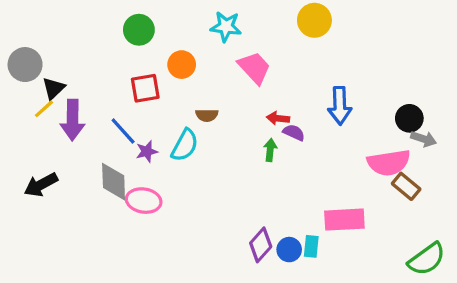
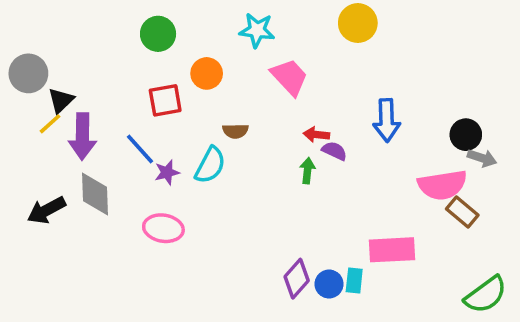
gray diamond: (114, 182) -> (95, 194), moved

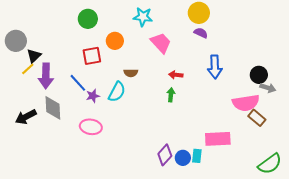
purple semicircle: (334, 151) -> (201, 33), moved

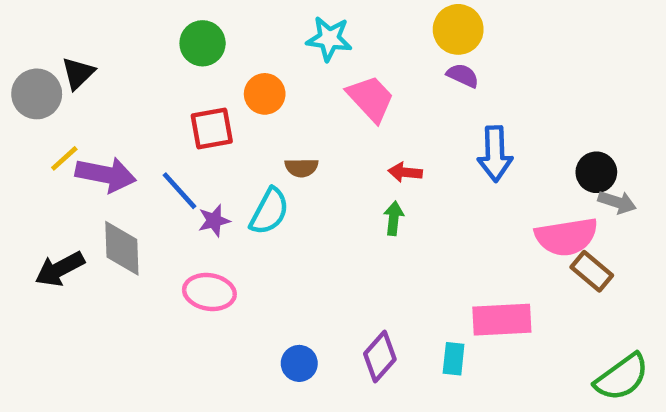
black triangle: (34, 56) -> (78, 73), moved
purple arrow: (46, 76) -> (106, 175), turned -80
blue circle: (183, 158) -> (299, 363), moved

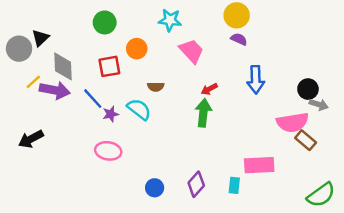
red arrow: (405, 172) -> (209, 89), turned -35
cyan semicircle: (269, 211) -> (139, 109), turned -80
green arrow: (394, 218) -> (203, 113), size x1.6
gray diamond: (122, 248) -> (63, 66), moved

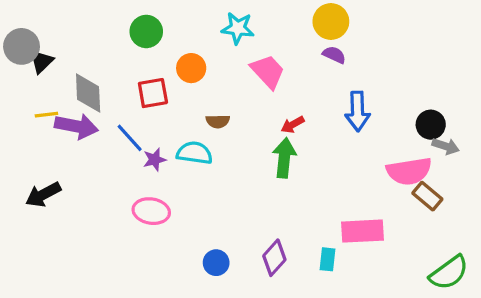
black triangle: (40, 38) -> (41, 61), moved
gray circle: (19, 49) -> (22, 46), moved
yellow line: (33, 82) -> (46, 115), turned 35
cyan semicircle: (139, 109) -> (194, 153), turned -30

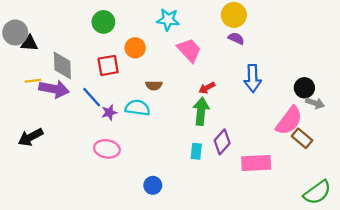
black triangle: (41, 61) -> (29, 43), turned 48
pink semicircle: (409, 171) -> (289, 121), turned -44
purple diamond: (274, 258) -> (222, 142), moved
cyan rectangle: (328, 259) -> (196, 151), moved

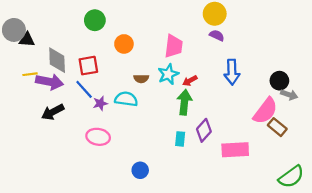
cyan star: (168, 20) -> (168, 74), moved, turned -30
pink trapezoid: (189, 50) -> (174, 46), turned 50
red square: (108, 65) -> (88, 66), moved
black arrow: (31, 137) -> (53, 112), moved

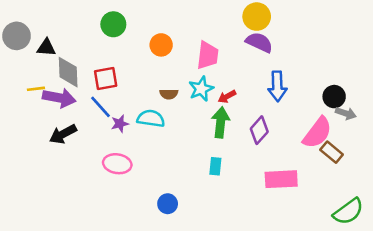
purple semicircle: (217, 35) -> (259, 42), size x1.5
black triangle: (27, 40) -> (46, 48), moved
orange circle: (124, 44) -> (161, 45), moved
purple diamond: (204, 130) -> (259, 130), moved

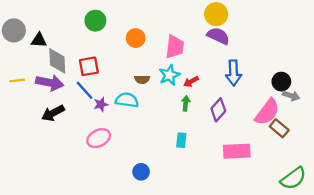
yellow line: (36, 89) -> (17, 80), moved
green arrow: (221, 122) -> (186, 103), size x0.6
pink ellipse: (117, 164) -> (99, 138), turned -35

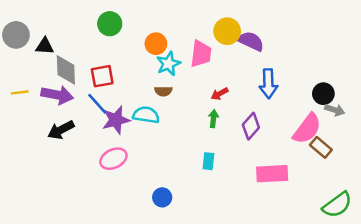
yellow circle: (216, 14) -> (227, 31), moved
cyan star: (169, 75) -> (168, 64), moved
purple star: (101, 104) -> (116, 120), size x1.6

